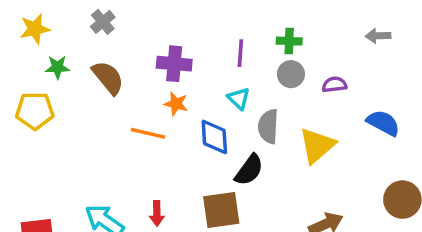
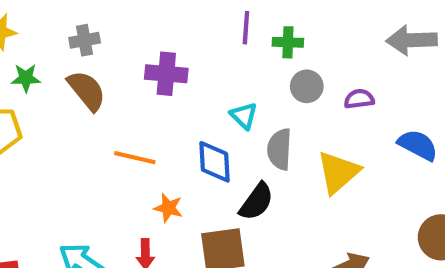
gray cross: (103, 22) -> (85, 40), moved, turned 30
gray arrow: (378, 36) -> (412, 40), size x1.6
green cross: (289, 41) -> (288, 42), moved
purple line: (240, 53) -> (246, 28), moved
orange star: (176, 104) -> (168, 208), moved

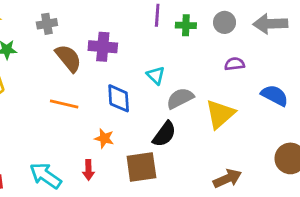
gray circle: (307, 86) -> (225, 22), moved
brown semicircle: (87, 91) -> (68, 58), moved
gray semicircle: (280, 149) -> (180, 98), turned 60
orange line: (135, 158) -> (64, 104), moved
blue diamond: (215, 162) -> (119, 98), moved

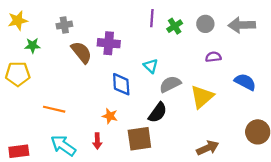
green cross: (186, 25) -> (175, 26), turned -35
orange line: (64, 104) -> (54, 109), moved

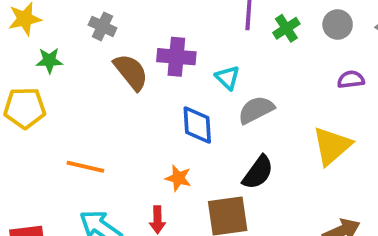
gray cross: (64, 25) -> (102, 26), turned 35
cyan triangle: (151, 66) -> (228, 78), moved
gray semicircle: (170, 84) -> (256, 110), moved

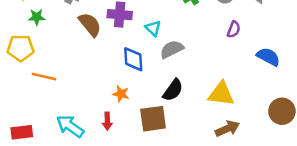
purple semicircle: (351, 79) -> (234, 29), turned 119
yellow triangle: (332, 146) -> (221, 94), moved, turned 48
orange line: (85, 167) -> (44, 77), moved

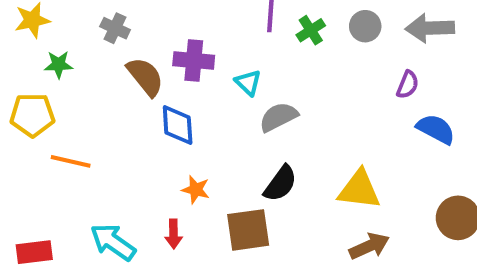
purple semicircle: (234, 29) -> (408, 85), moved
blue diamond: (133, 59) -> (178, 125), moved

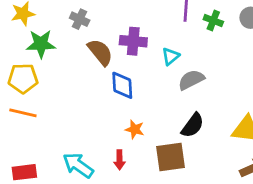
green cross: (311, 30) -> (213, 20), turned -36
green star: (59, 64) -> (41, 44), size x1.5
cyan triangle: (248, 83) -> (171, 56), turned 36
orange line: (71, 161) -> (23, 113), moved

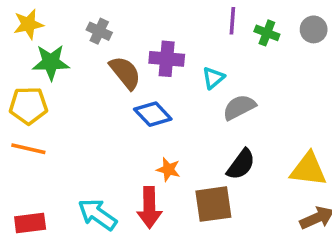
blue diamond: (122, 85) -> (153, 114), turned -40
red arrow: (120, 160) -> (149, 207), size x1.6

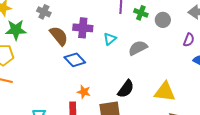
gray circle: (314, 29) -> (163, 20), moved
gray semicircle: (239, 107) -> (138, 48), moved

